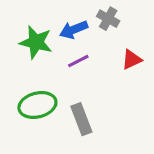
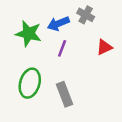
purple line: (78, 61) -> (62, 48), turned -42
green ellipse: (37, 105) -> (30, 83), turned -60

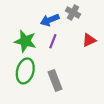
green star: (29, 33) -> (25, 41), moved

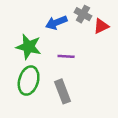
red triangle: (89, 40) -> (101, 26), moved
purple line: (53, 41) -> (66, 56), moved, turned 72

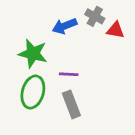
red triangle: (101, 26) -> (115, 30), turned 35
purple line: (66, 56) -> (69, 74), moved

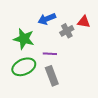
gray cross: (95, 16) -> (67, 31), moved, turned 32
green ellipse: (33, 92) -> (24, 67), turned 50

